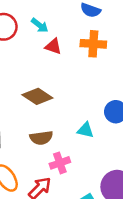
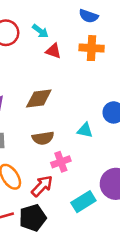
brown diamond: (37, 96) -> (39, 99), turned -40

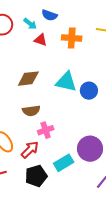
blue semicircle: (89, 16) -> (49, 15), moved
cyan triangle: (85, 130) -> (66, 82), moved, size x1.6
black pentagon: (33, 218) -> (36, 176), moved

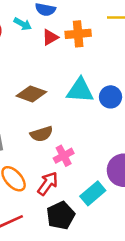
red triangle: (41, 40) -> (50, 37), moved, turned -40
brown diamond: (28, 79) -> (31, 94), turned 35

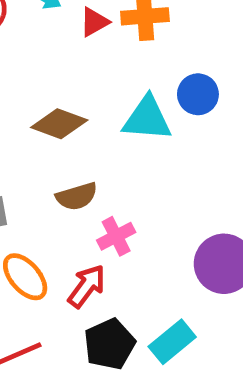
blue circle: (111, 97) -> (198, 94), moved
cyan rectangle: (93, 193) -> (172, 342), moved

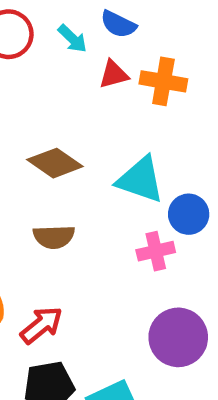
blue circle: (198, 94) -> (189, 214), moved
pink cross: (116, 236) -> (156, 251), moved

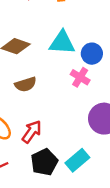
pink cross: (156, 251) -> (80, 77), turned -30

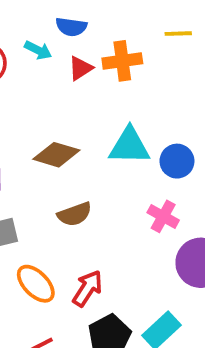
pink cross: (80, 77) -> (163, 216), moved

